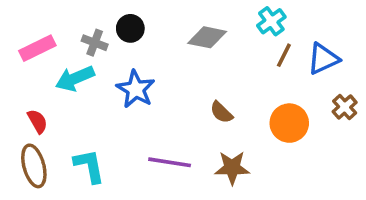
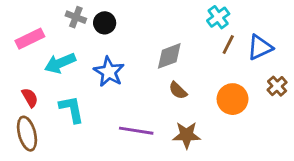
gray diamond: (207, 37) -> (169, 56), moved, turned -32
gray cross: (95, 43) -> (76, 17), moved
cyan L-shape: (89, 166) -> (72, 109), moved

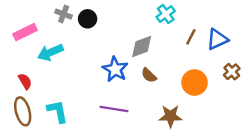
cyan cross: (218, 17) -> (166, 14), moved
blue star: (109, 72) -> (115, 69), moved
cyan L-shape: (72, 109) -> (58, 111), moved
brown star: (187, 135) -> (170, 116), moved

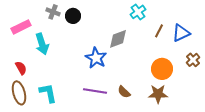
cyan arrow: (50, 52) -> (42, 44), turned -85
brown semicircle: (149, 75) -> (124, 92), moved
brown star: (170, 116) -> (158, 94), moved

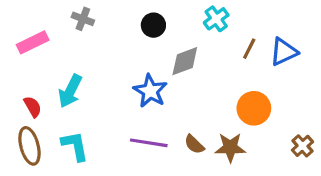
black circle: (73, 16) -> (153, 25), moved
cyan arrow: (42, 44) -> (70, 91), moved, turned 45
brown cross: (193, 60) -> (302, 146), moved
brown star: (158, 94) -> (230, 147), moved

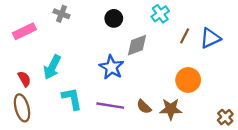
cyan L-shape: (75, 146) -> (72, 99), moved
brown cross: (302, 146) -> (225, 117), moved

